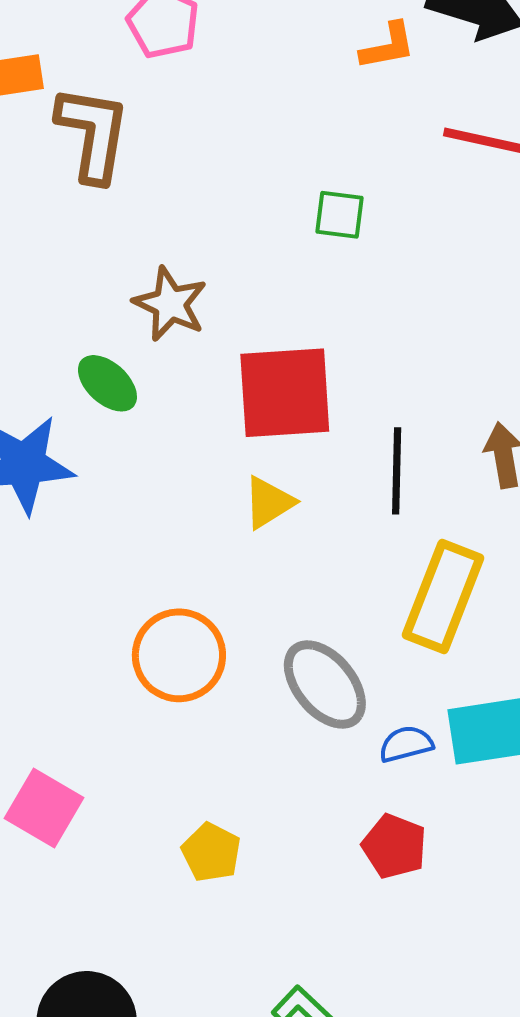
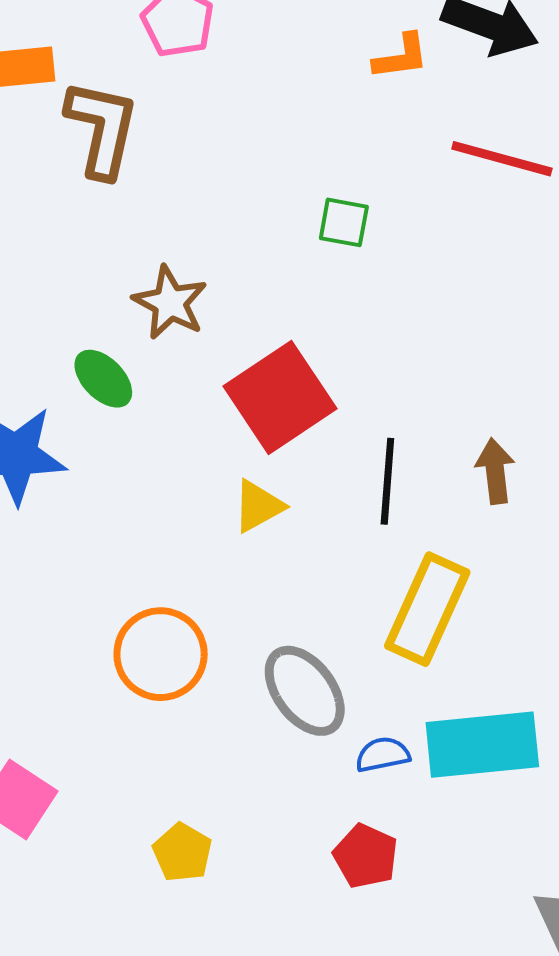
red square: (285, 393) -> (280, 397), turned -33

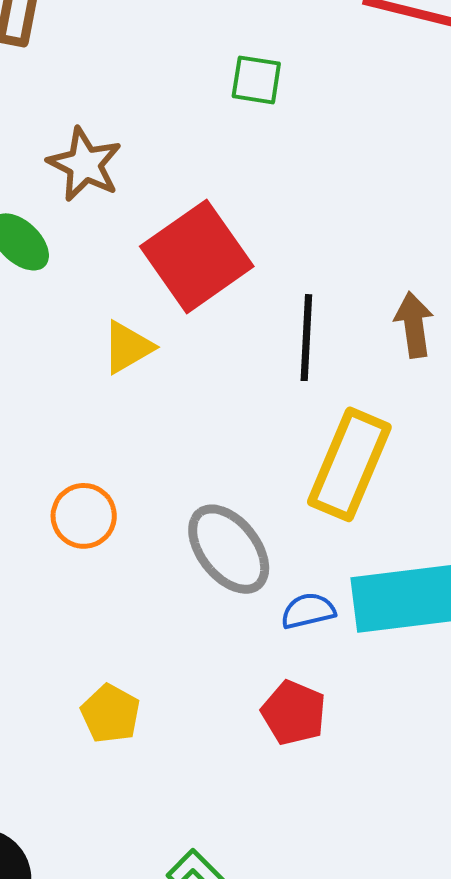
yellow triangle: (258, 506) -> (128, 347), moved
orange circle: (161, 654) -> (84, 516), size x0.7

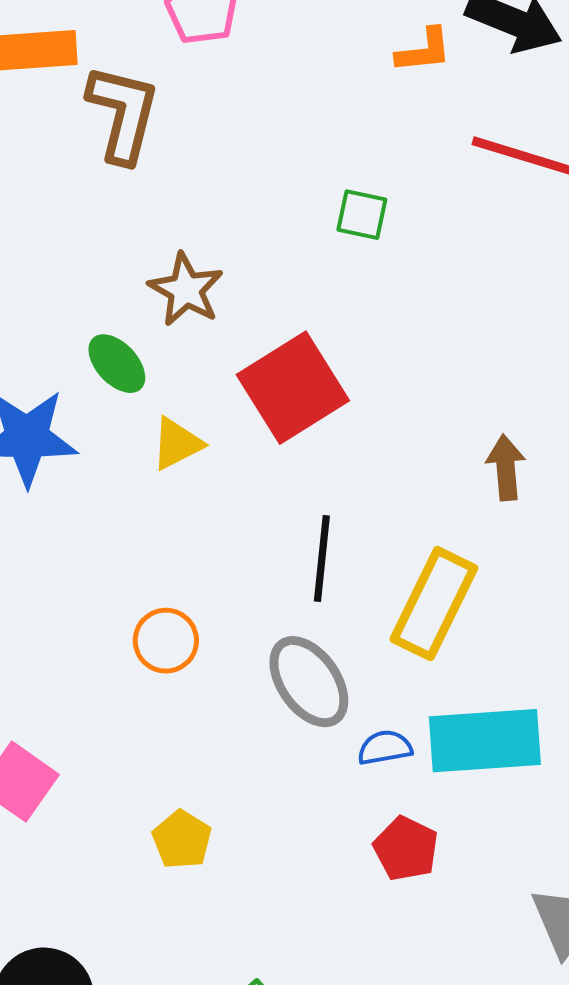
black line: (306, 338) -> (322, 559), moved
yellow triangle: (128, 347) -> (177, 444), moved
red pentagon: (294, 713) -> (406, 849), moved

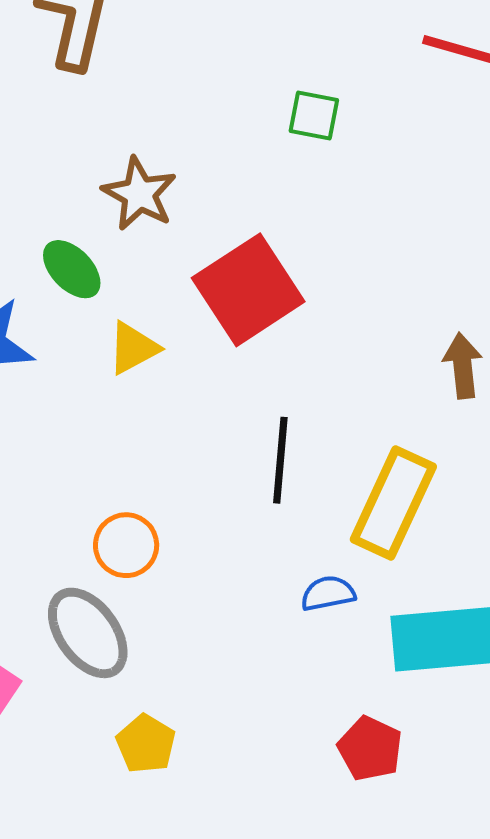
gray ellipse: (309, 682) -> (88, 633), moved
blue semicircle: (385, 748) -> (328, 593), moved

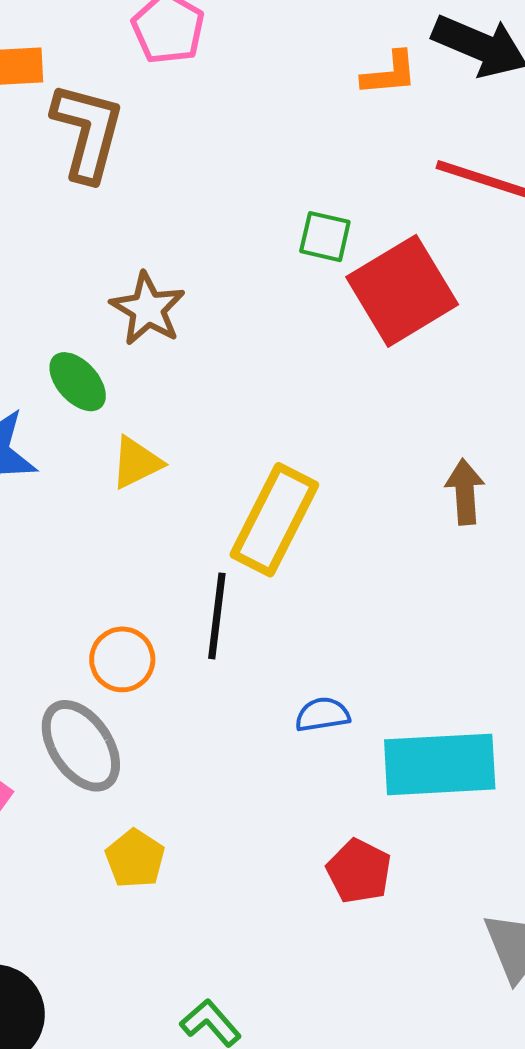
red square: (248, 290) -> (402, 291), moved
black line: (280, 460) -> (217, 616), moved
yellow rectangle: (393, 503) -> (274, 520), moved

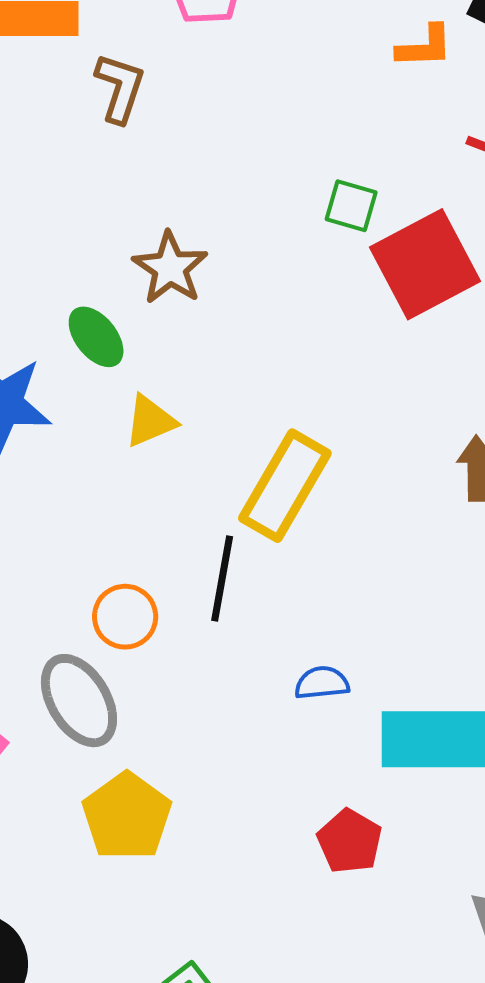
brown L-shape: (88, 132) -> (120, 88), size x0.7
yellow pentagon: (135, 859) -> (127, 816), size x1.5

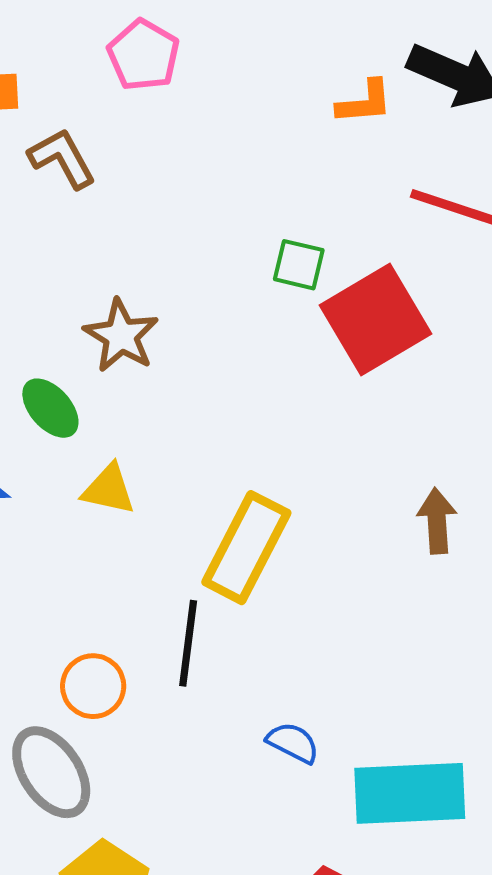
brown L-shape: (120, 88) -> (62, 158), turned -44
yellow triangle: (150, 421) -> (109, 489), turned 38
blue semicircle: (322, 683) -> (293, 743), turned 36

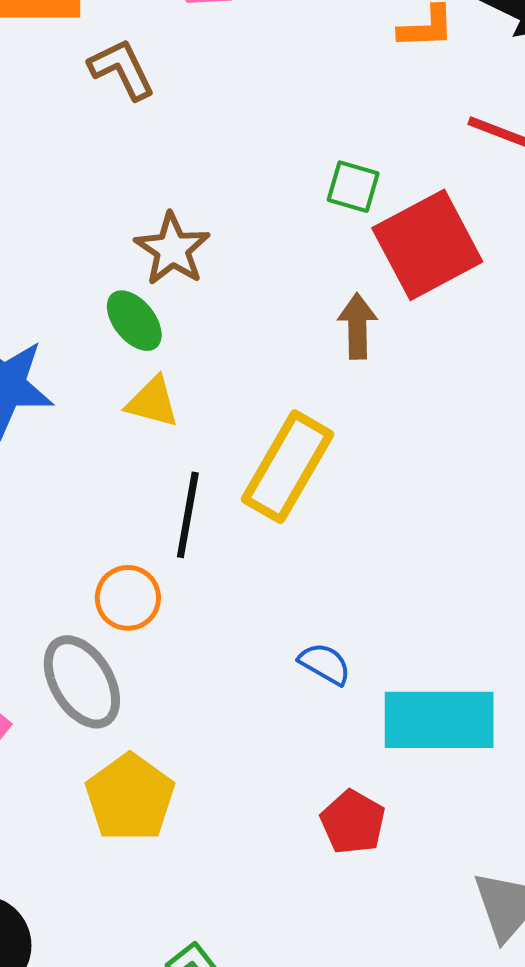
green ellipse: (50, 408) -> (134, 321), moved
brown arrow: (437, 521) -> (357, 326), moved
black line: (188, 643) -> (188, 515), moved

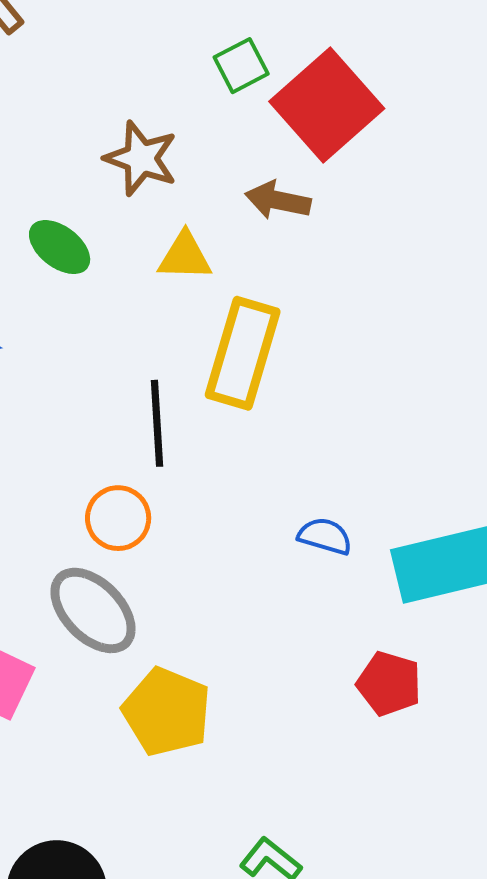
green square: (353, 187) -> (241, 66), turned -30
brown star: (172, 249) -> (141, 158), moved
brown arrow: (357, 326) -> (278, 200), turned -64
yellow triangle: (153, 402) -> (185, 256), moved

